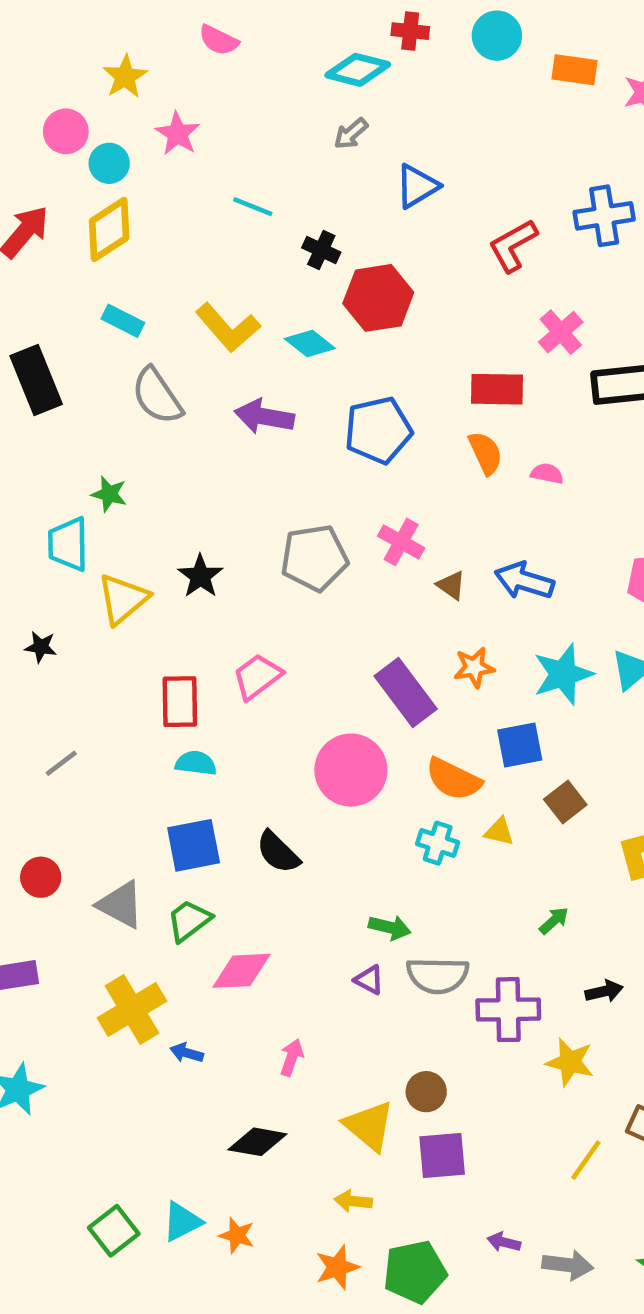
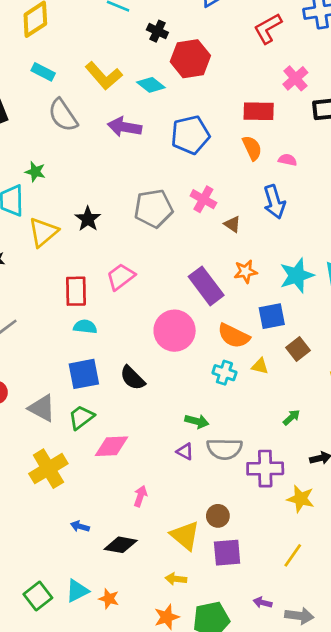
blue arrow: (524, 581) -> (274, 202), moved, turned -124
blue arrow: (187, 1053) -> (80, 526), moved
yellow line: (586, 1160) -> (293, 555), moved

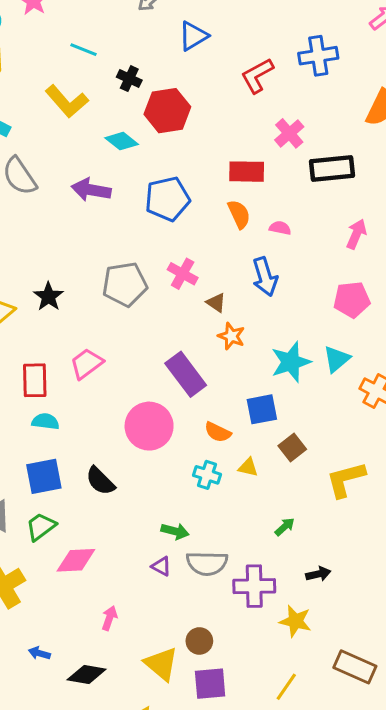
yellow L-shape: (104, 76) -> (67, 101), moved
orange star: (245, 272) -> (231, 336), moved, turned 30
orange semicircle: (234, 336) -> (218, 432), size x0.7

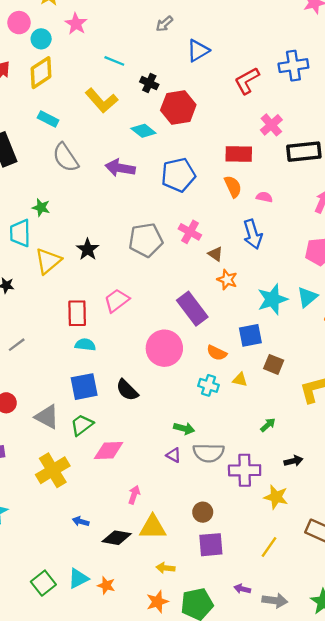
brown square: (292, 447) -> (274, 364), turned -30
yellow triangle: (161, 664) -> (153, 527), moved, turned -40

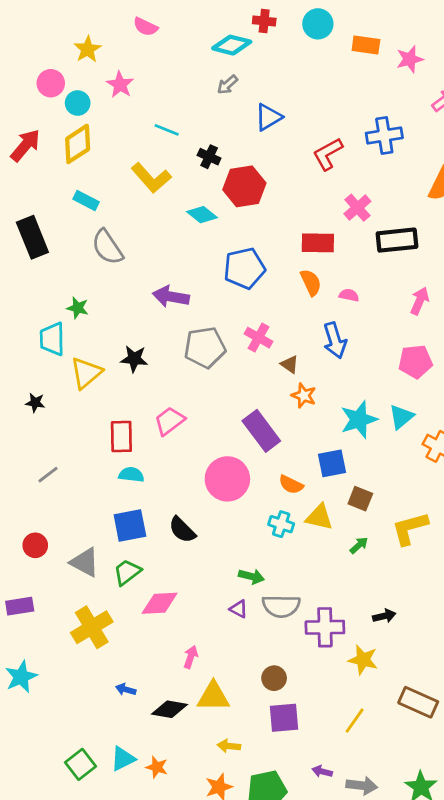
purple arrow: (120, 168) -> (171, 297), moved
black star: (88, 249) -> (134, 359), turned -30
yellow triangle: (240, 380) -> (319, 517), size x1.5
green arrow: (268, 425) -> (359, 545), moved

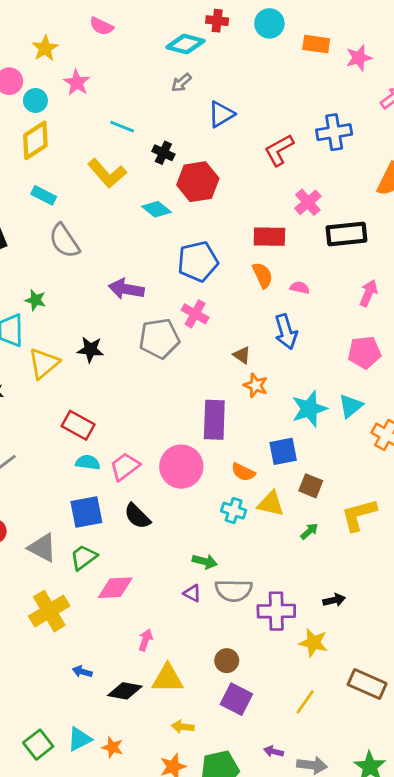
pink cross: (259, 338) -> (195, 314), moved
pink trapezoid: (169, 421) -> (125, 467), moved
purple rectangle: (261, 431) -> (214, 420), turned 39
red rectangle: (121, 437) -> (78, 425), turned -60
purple square: (284, 718) -> (236, 699), turned 32

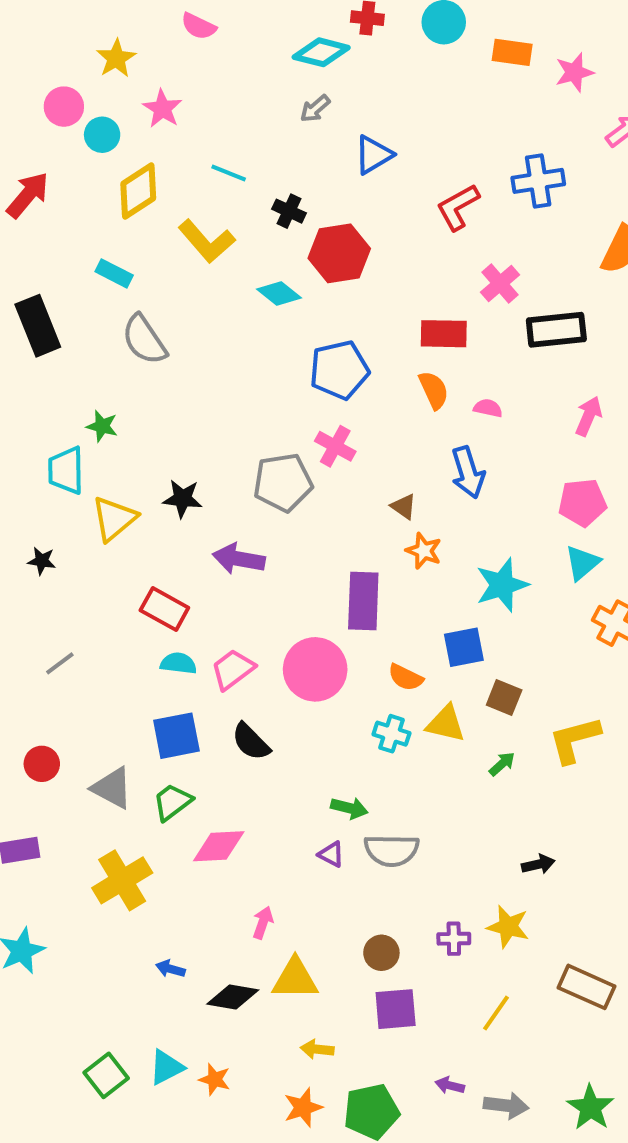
yellow diamond: (35, 140) -> (138, 191), moved
purple arrow: (126, 289) -> (239, 559), moved
cyan triangle: (351, 406) -> (582, 563), moved
purple cross: (276, 611) -> (454, 939), moved, size x0.6
purple square: (236, 699) -> (396, 1009), turned -32

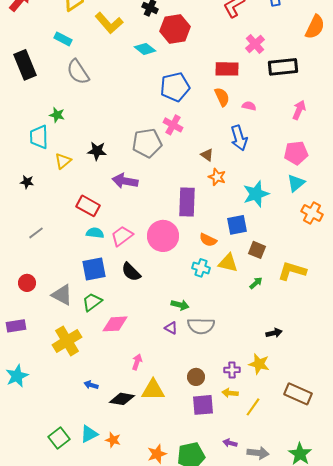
yellow triangle: (114, 519) -> (63, 161), size x0.7
yellow L-shape: (574, 740) -> (292, 271), turned 32
yellow arrow: (317, 1049) -> (230, 393), moved

